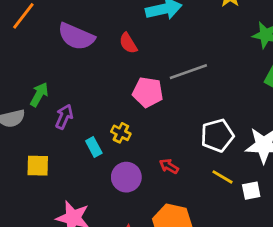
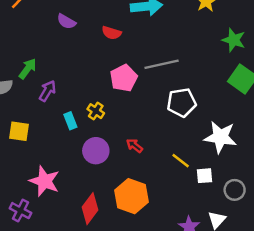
purple semicircle: (76, 36) -> (66, 21), size x0.6
red semicircle: (128, 43) -> (111, 33), turned -48
pink pentagon: (148, 92) -> (124, 78), turned 30
white pentagon: (217, 135) -> (182, 103), moved

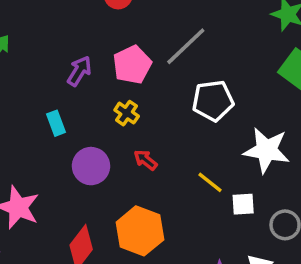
gray line: (162, 64) -> (186, 46), turned -32
purple arrow: (47, 91) -> (79, 71), moved
yellow cross: (96, 111) -> (127, 113), moved

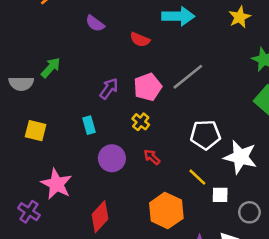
white pentagon: (213, 101) -> (205, 135), moved
orange hexagon: (140, 231) -> (166, 211), moved

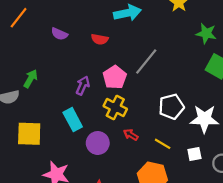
yellow cross: (141, 122) -> (115, 107), size x1.5
cyan rectangle: (89, 125) -> (73, 120), size x1.5
yellow square: (36, 131) -> (29, 134), size x1.4
yellow line: (197, 177) -> (163, 144), moved

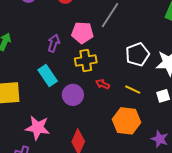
pink pentagon: (115, 77) -> (82, 33), turned -30
yellow cross: (115, 107) -> (86, 60), turned -30

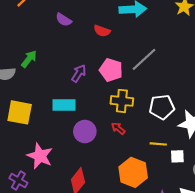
yellow cross: (86, 60) -> (122, 101), moved
cyan rectangle: (48, 76) -> (64, 105), turned -70
yellow line: (133, 90) -> (158, 144), moved, turned -35

